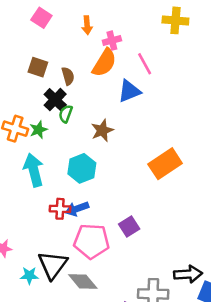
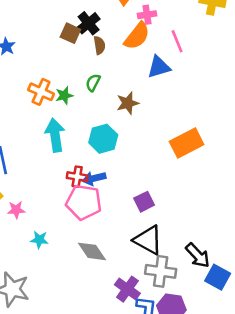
black cross: (55, 100) -> (89, 23), moved
pink pentagon: (92, 241) -> (84, 202), moved
black triangle: (53, 265) -> (148, 240), moved, turned -44
black arrow: (188, 274) -> (198, 255), turned 44

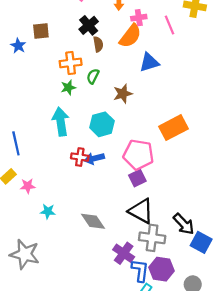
brown square: (70, 33) -> (41, 31), moved, turned -30
pink line: (177, 41) -> (170, 25), moved
orange cross: (41, 92) -> (71, 63), moved, turned -30
pink pentagon: (84, 202) -> (138, 155), moved

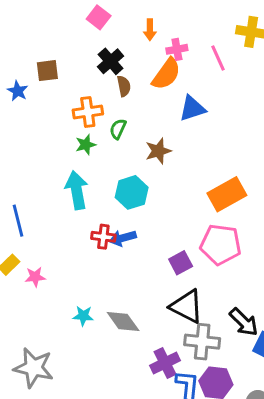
pink pentagon: (138, 155) -> (221, 245), moved
cyan star: (48, 211) -> (83, 316), moved
purple cross: (124, 253) -> (165, 363), turned 30

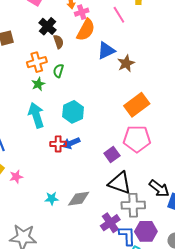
pink cross: (177, 49) -> (82, 12), moved
brown star: (158, 151) -> (126, 63), moved
gray diamond: (123, 321) -> (79, 199), turned -55

